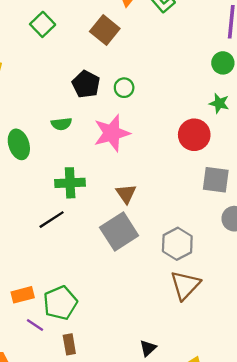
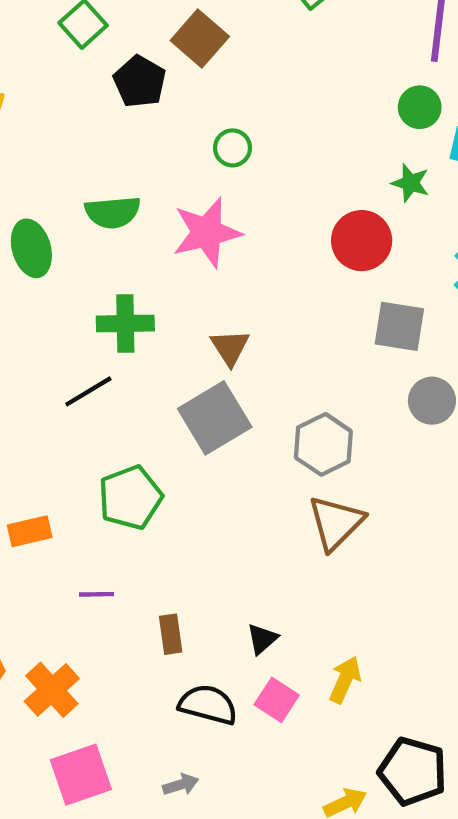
black pentagon: (86, 84) -> (140, 82), moved
green semicircle: (61, 124) -> (113, 212), size x1.4
green pentagon: (60, 303) -> (130, 498), moved
purple line: (35, 325) -> (96, 594), moved, turned -36
brown rectangle: (69, 344) -> (171, 634), moved

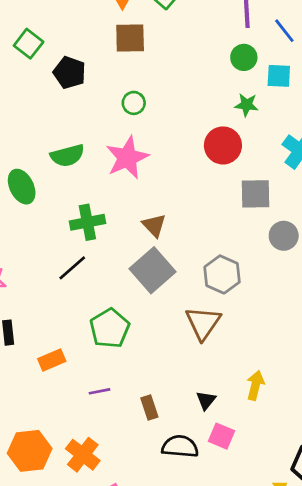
brown square: (200, 39) -> (130, 38), moved, turned -32
brown triangle: (336, 523) -> (203, 323), moved
yellow arrow: (345, 680) -> (255, 385), moved

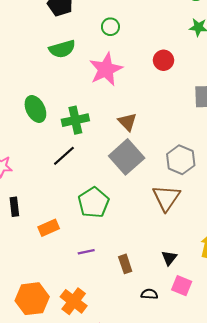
red circle: (223, 145) -> (164, 60), moved, size x0.7
green semicircle: (67, 156) -> (62, 49), moved
green ellipse: (22, 187) -> (35, 109), moved
black semicircle: (180, 447) -> (149, 294), size x0.6

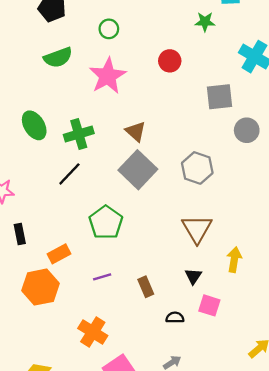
brown triangle: (166, 198) -> (197, 229), moved
orange hexagon: (32, 299) -> (40, 287), moved

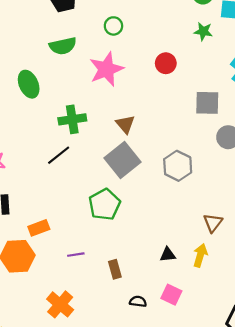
green ellipse: (34, 125) -> (29, 84), moved
green pentagon: (106, 222) -> (105, 204), moved
brown triangle: (197, 229) -> (213, 223), moved, size x0.7
black triangle: (193, 276) -> (168, 255), moved, turned 42

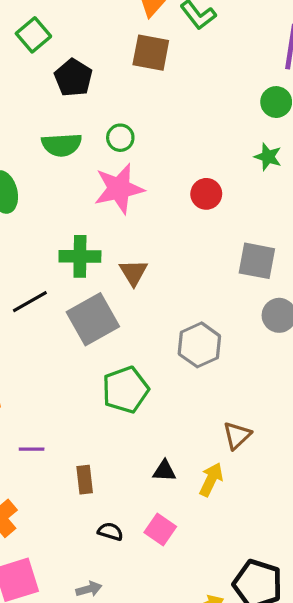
green circle: (113, 26) -> (120, 138), moved
green cross: (72, 119) -> (80, 256), moved
gray square: (122, 160) -> (93, 319), moved
green pentagon: (105, 204) -> (125, 390), moved

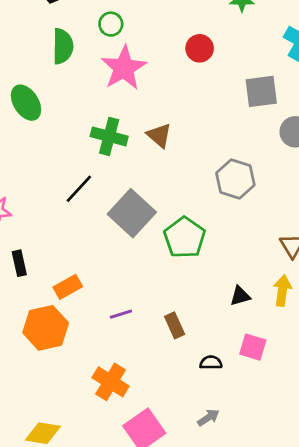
green semicircle: (62, 145) -> (63, 46), turned -68
green cross: (80, 256) -> (109, 136), turned 32
gray square: (93, 319) -> (132, 213), moved

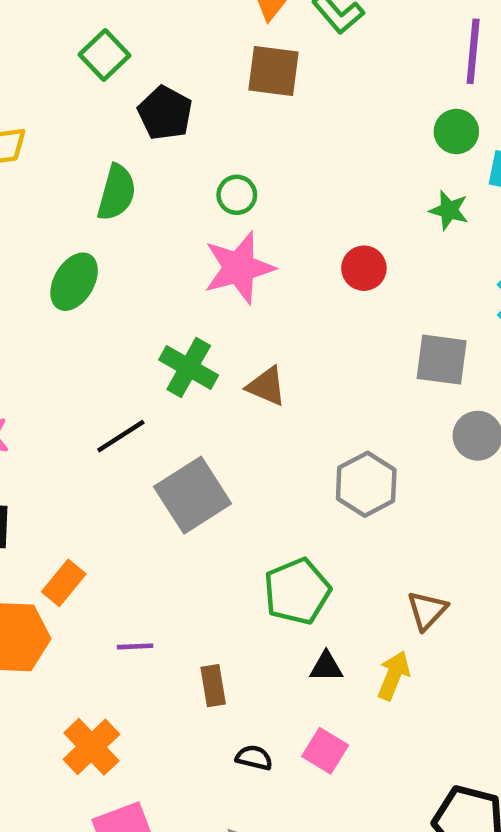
green semicircle: (63, 46) -> (117, 193), moved
green ellipse: (26, 103) -> (74, 282), turned 48
brown triangle: (159, 135) -> (266, 386), turned -32
green pentagon: (185, 238) -> (297, 591), moved
orange rectangle: (68, 287) -> (64, 583), turned -36

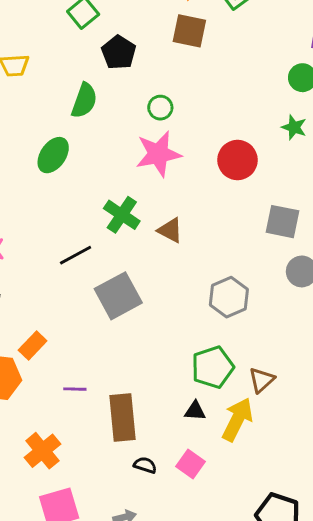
red circle: (364, 268) -> (237, 160), size x1.4
green pentagon: (297, 591) -> (213, 367), moved
yellow arrow: (394, 675) -> (237, 420), size x1.4
brown rectangle: (213, 686) -> (122, 418), size x1.8

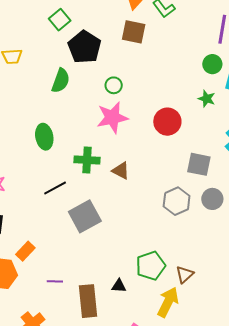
black pentagon: (119, 52) -> (84, 47), size x1.4
green ellipse: (53, 155) -> (44, 137), moved, turned -45
green cross: (122, 215) -> (87, 160), turned -30
gray hexagon: (229, 297) -> (177, 201), moved
black triangle: (195, 411) -> (119, 286), moved

